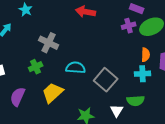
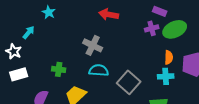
gray cross: (49, 43) -> (93, 45), moved
green cross: (36, 67) -> (59, 69), turned 32

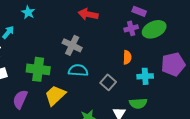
orange semicircle: (169, 57) -> (127, 57), moved
green cross: (59, 69) -> (38, 69), size x1.6
gray square: (129, 82) -> (108, 82), size x0.7

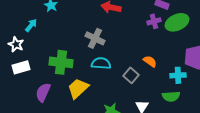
orange semicircle: (127, 57) -> (150, 61), moved, turned -56
cyan cross: (145, 76) -> (178, 75), moved
green semicircle: (138, 103) -> (171, 96), moved

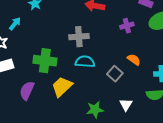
purple cross: (154, 21) -> (127, 26), moved
gray cross: (95, 38) -> (79, 37), turned -30

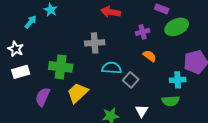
cyan arrow: (15, 24) -> (31, 22), moved
orange semicircle: (134, 60) -> (150, 56), moved
cyan semicircle: (85, 62) -> (112, 68), moved

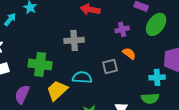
green ellipse: (177, 27) -> (156, 24), turned -30
cyan semicircle: (112, 68) -> (82, 77), moved
gray square: (131, 80) -> (110, 66), moved, turned 35

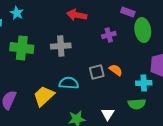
green ellipse: (156, 24) -> (143, 30), turned -45
orange semicircle: (129, 53) -> (116, 70), moved
green cross: (40, 64) -> (22, 48), moved

